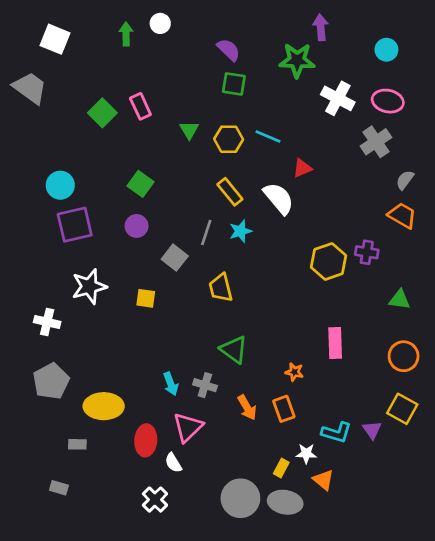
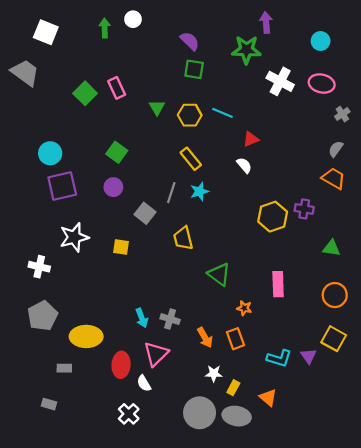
gray cross: (376, 142) -> (342, 114), moved, size x0.6
white semicircle: (279, 198) -> (244, 165), moved, size x0.6
green triangle: (234, 350) -> (219, 274), moved
white star: (306, 454) -> (214, 374), moved

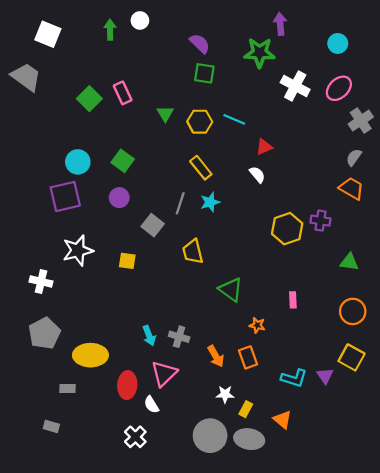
pink ellipse: (322, 84) -> (339, 88), turned -55
gray cross: (342, 114) -> (361, 121), size x1.5
cyan circle: (50, 153) -> (78, 162), moved
pink rectangle: (278, 284) -> (293, 300), size x0.6

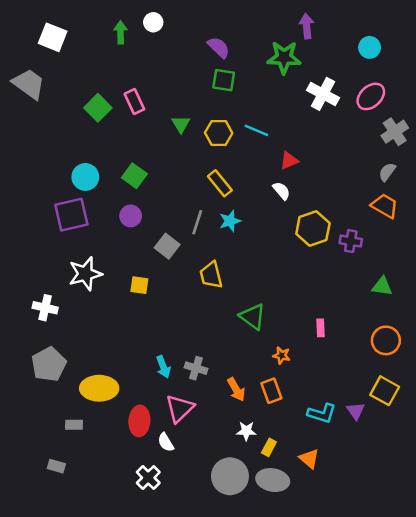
yellow hexagon: (287, 229) -> (313, 229), moved

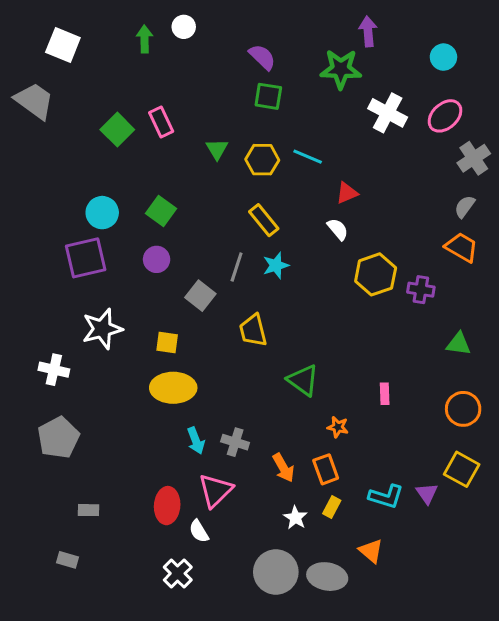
yellow ellipse: (99, 388) -> (173, 388), moved
white star: (246, 431) -> (295, 518), turned 30
yellow rectangle: (269, 447) -> (332, 507), moved

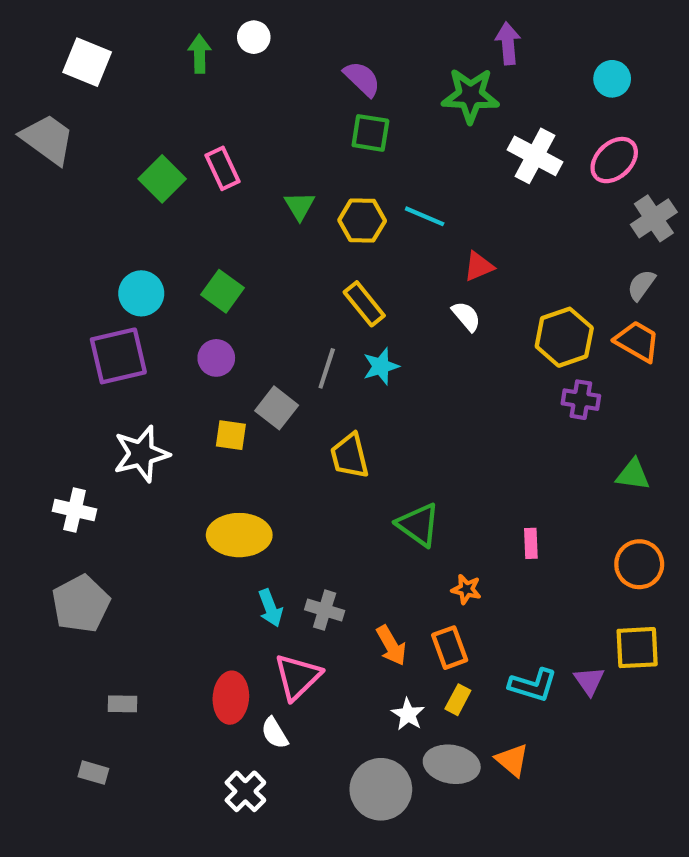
yellow hexagon: (376, 274) -> (564, 337), moved
yellow square: (167, 342) -> (231, 435), moved
yellow square: (462, 469) -> (637, 648), turned -32
gray ellipse: (327, 577) -> (452, 764), moved

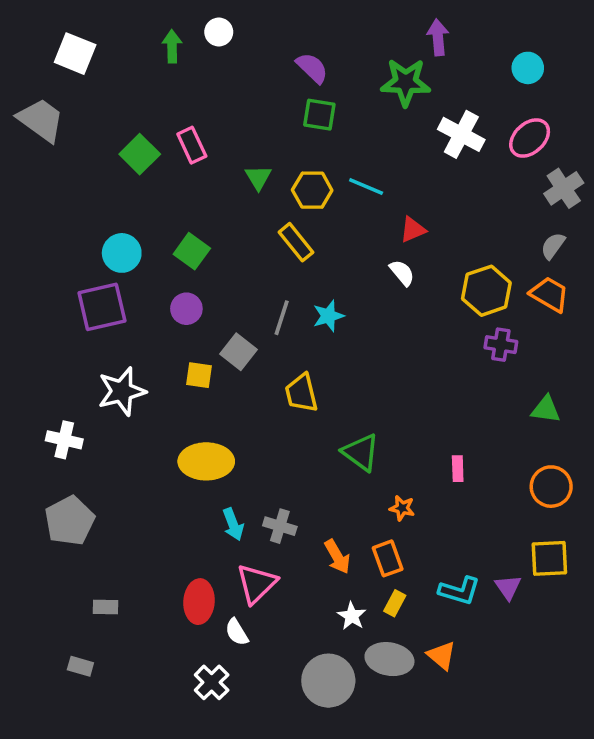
yellow rectangle: (364, 304) -> (296, 242), moved

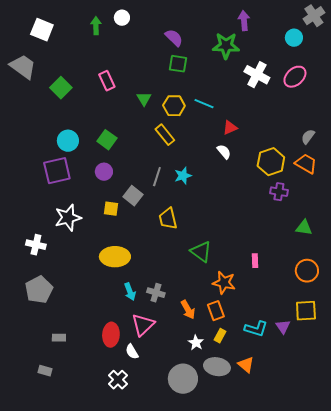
green square: (140, 154) -> (61, 88), moved
gray cross: (564, 188) -> (314, 16), moved
orange star: (402, 508) -> (224, 283), size x1.6

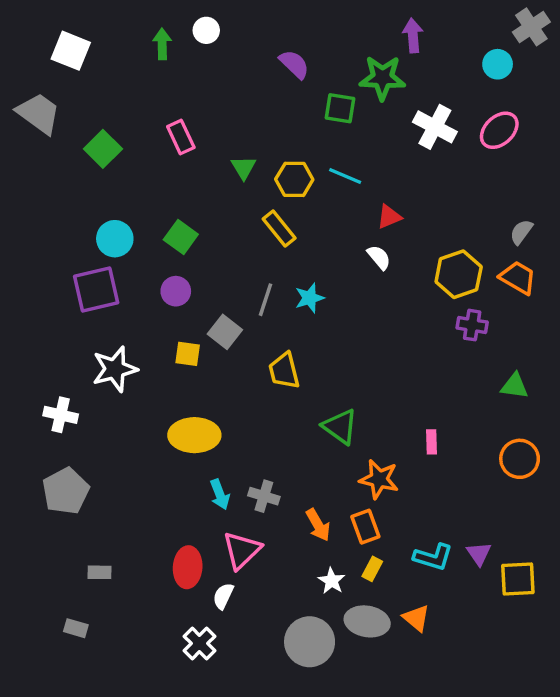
green square: (178, 64) -> (340, 108), moved
yellow square: (306, 311) -> (518, 579), moved
white semicircle: (132, 352) -> (223, 596), turned 56

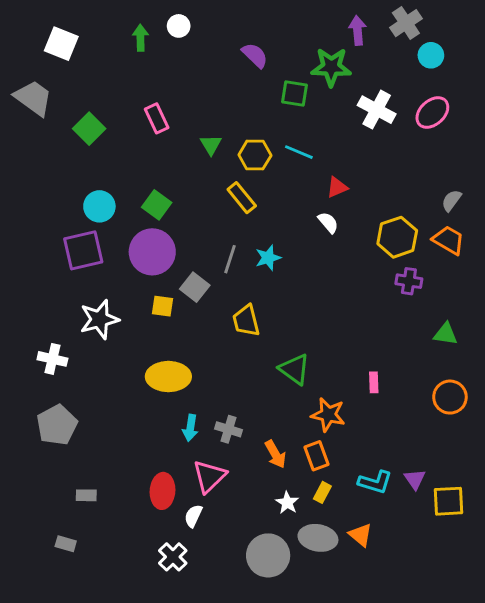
gray cross: (531, 27) -> (406, 23), moved
purple circle: (176, 291) -> (152, 252), size x1.8
cyan arrow: (220, 494) -> (190, 428), turned 30

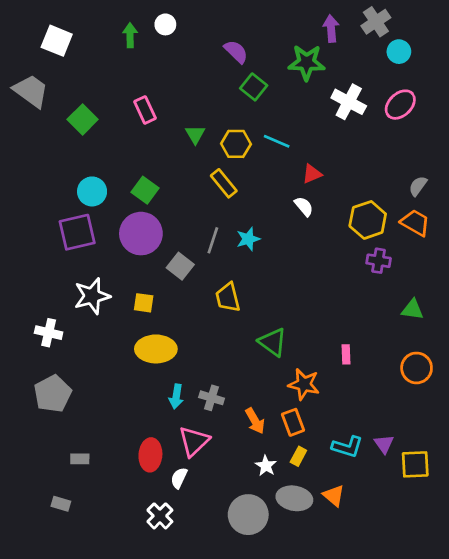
green square: (294, 93) -> (254, 87), moved, turned 30
yellow square: (162, 306) -> (144, 303), moved

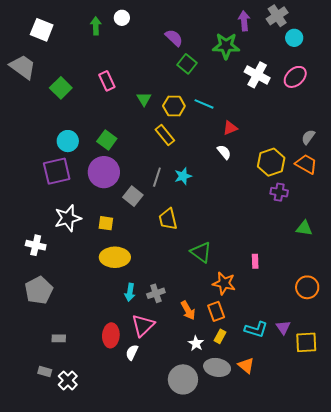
orange circle: (417, 368) -> (307, 287), moved
gray cross: (212, 398) -> (156, 293), turned -36
white cross: (160, 516) -> (68, 380), moved

